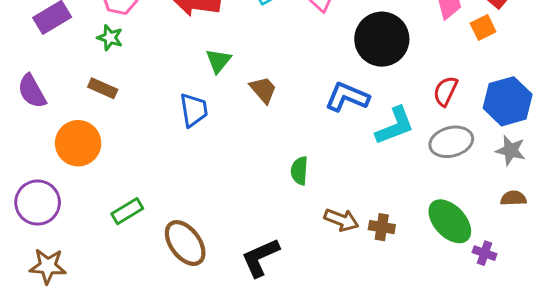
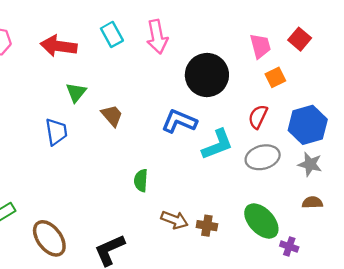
orange square: (483, 28) -> (275, 77), moved

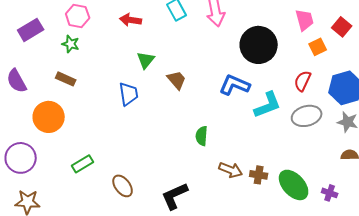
red square: (300, 39) -> (342, 27), moved
red arrow: (59, 46) -> (131, 20), size x0.7
green ellipse: (261, 221) -> (294, 185), moved
brown ellipse: (49, 238) -> (123, 186), size x0.7

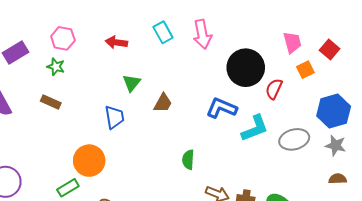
brown trapezoid: (177, 80) -> (163, 103), turned 70
red semicircle: (303, 81) -> (274, 89), moved
orange circle: (49, 117) -> (89, 161), moved

